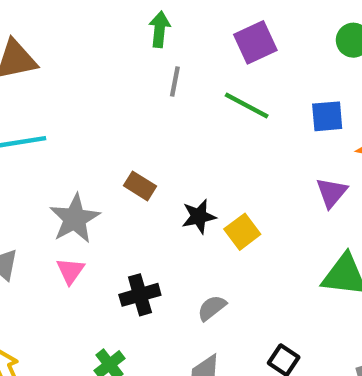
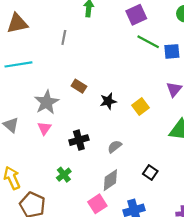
gray line: (175, 81) -> (64, 37), moved
green line: (247, 105) -> (148, 42), moved
yellow square: (242, 232) -> (141, 107), moved

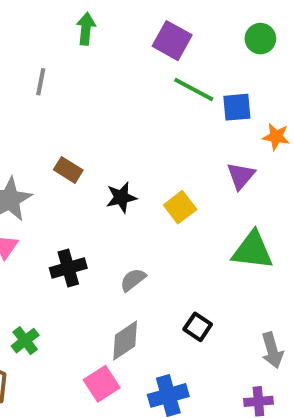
purple square: (136, 15) -> (172, 41), turned -36
green cross: (64, 175) -> (25, 341), moved

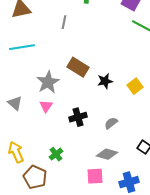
brown rectangle: (68, 170) -> (78, 67), size x1.5
gray diamond: (125, 341) -> (107, 154), turned 50
pink square: (102, 384) -> (95, 176), turned 30

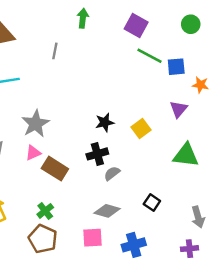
brown rectangle: (78, 67) -> (55, 169), moved
pink triangle: (46, 106) -> (33, 153), turned 32
black cross: (78, 117) -> (97, 154), moved
brown pentagon: (35, 177) -> (43, 239), moved

